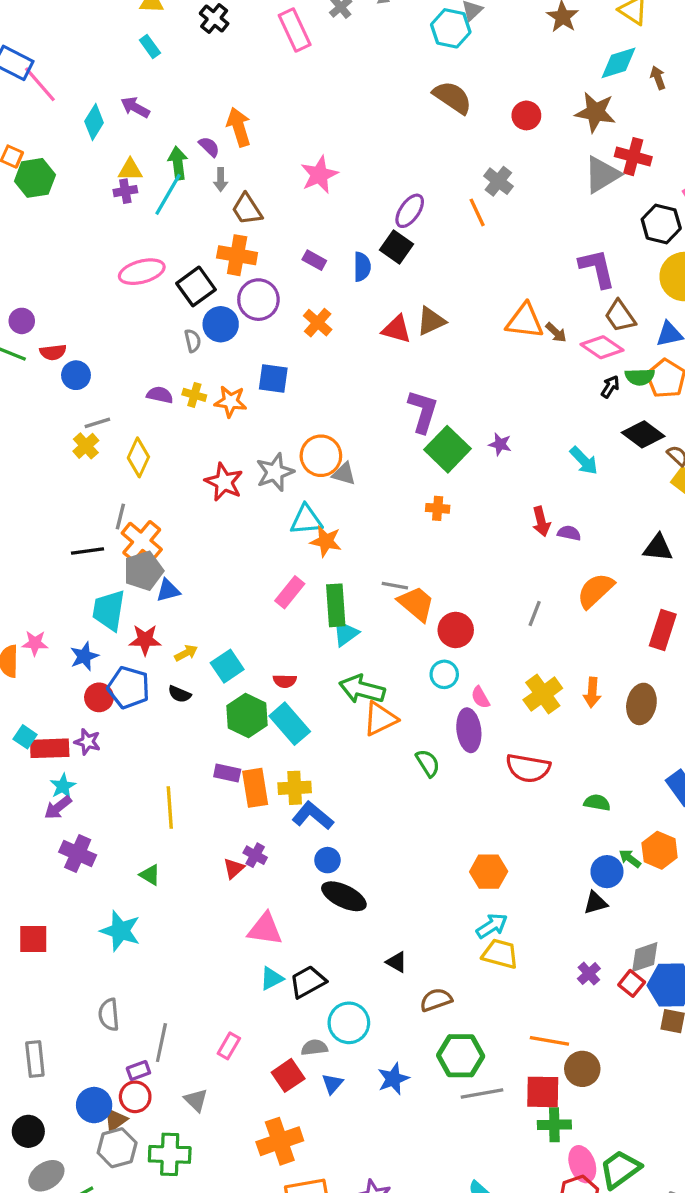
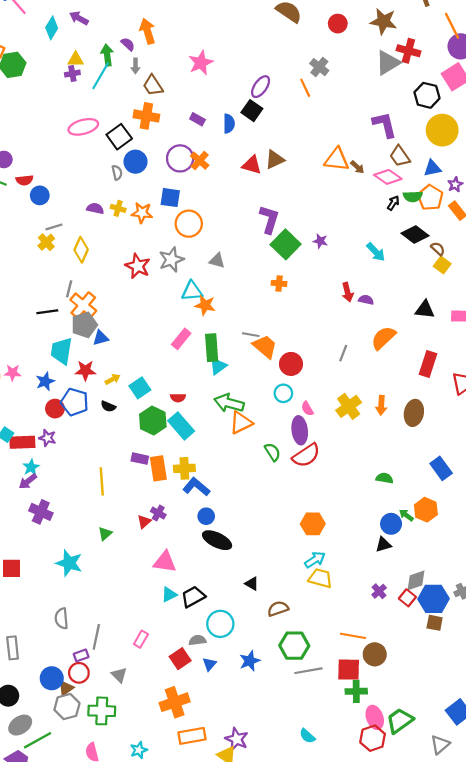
purple circle: (258, 300) -> (180, 158), moved
orange circle: (321, 456) -> (189, 224), moved
red semicircle: (528, 768) -> (306, 455), moved, turned -44
green triangle: (150, 875) -> (105, 534), moved, turned 48

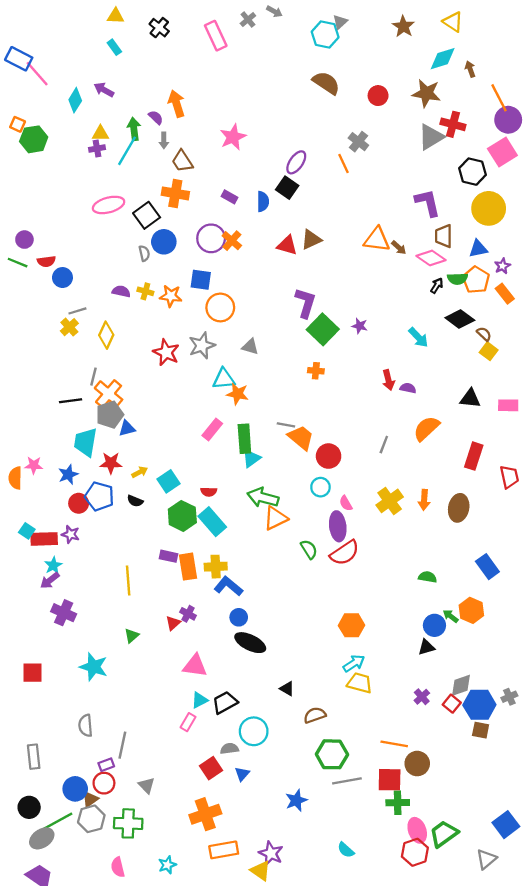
brown trapezoid: (400, 156) -> (444, 236), turned 35
pink rectangle: (141, 639) -> (188, 722), moved
blue star: (250, 661) -> (296, 800), moved
green line: (38, 740) -> (58, 821), moved

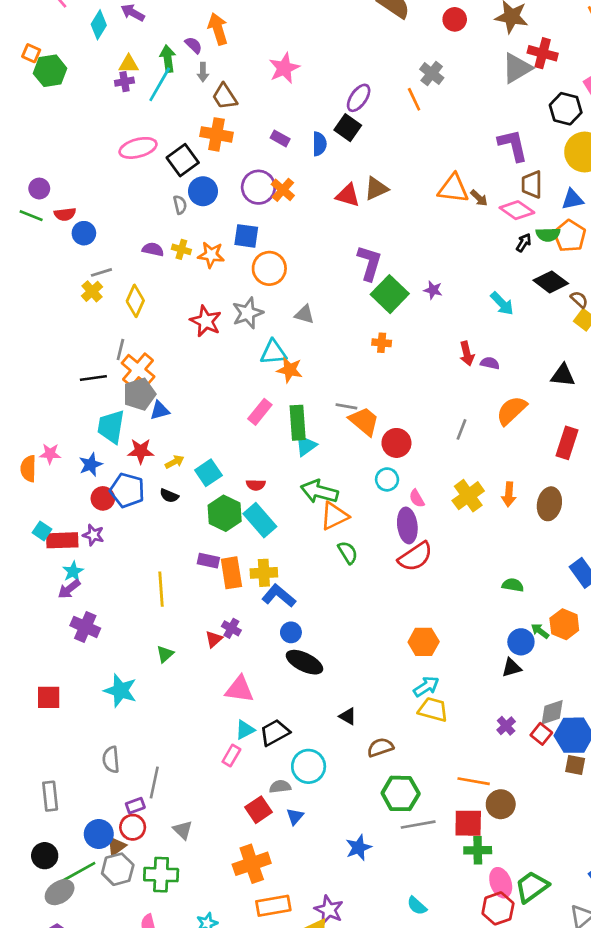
green semicircle: (309, 549) -> (348, 553), moved

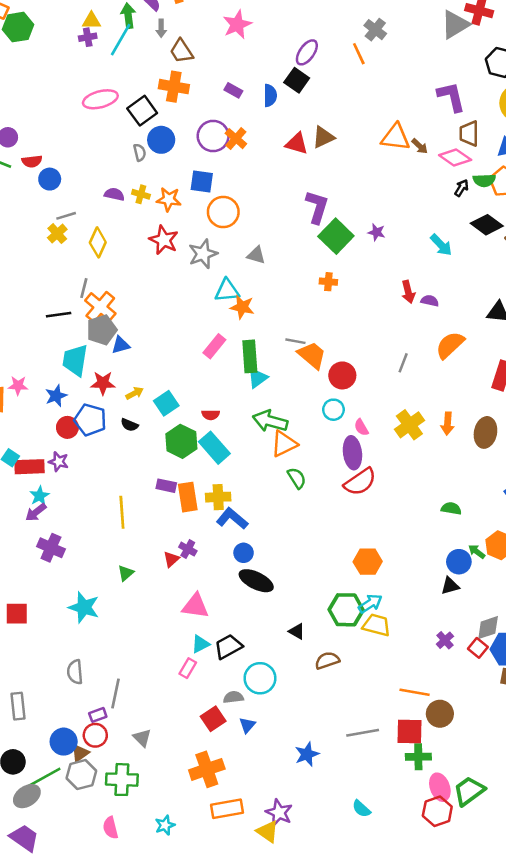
red star: (206, 321) -> (164, 240), moved
green hexagon: (401, 793) -> (346, 610), moved

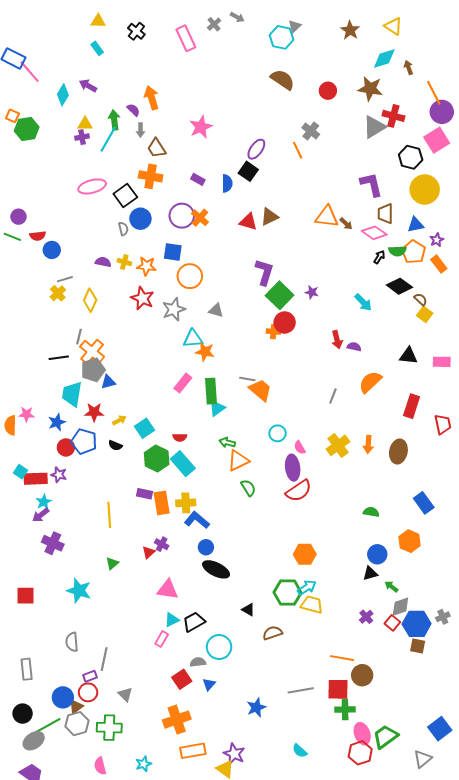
red circle: (342, 375) -> (285, 322), moved
green arrow: (270, 421) -> (227, 442), size x0.6
green arrow: (477, 552) -> (391, 587), moved

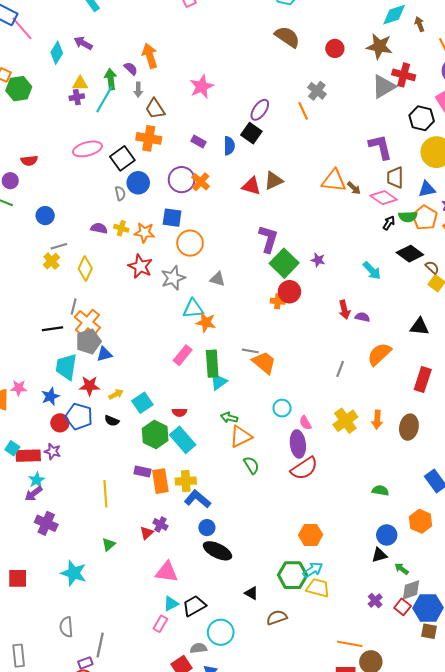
red semicircle: (38, 236) -> (29, 161), moved

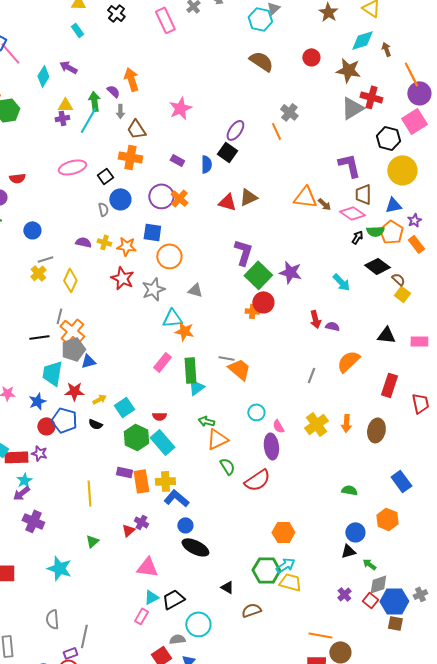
red circle: (335, 48) -> (311, 57), moved
black square: (122, 158) -> (105, 176), size x0.7
purple star: (318, 260) -> (290, 272), size x1.6
red semicircle: (304, 468) -> (257, 480), moved

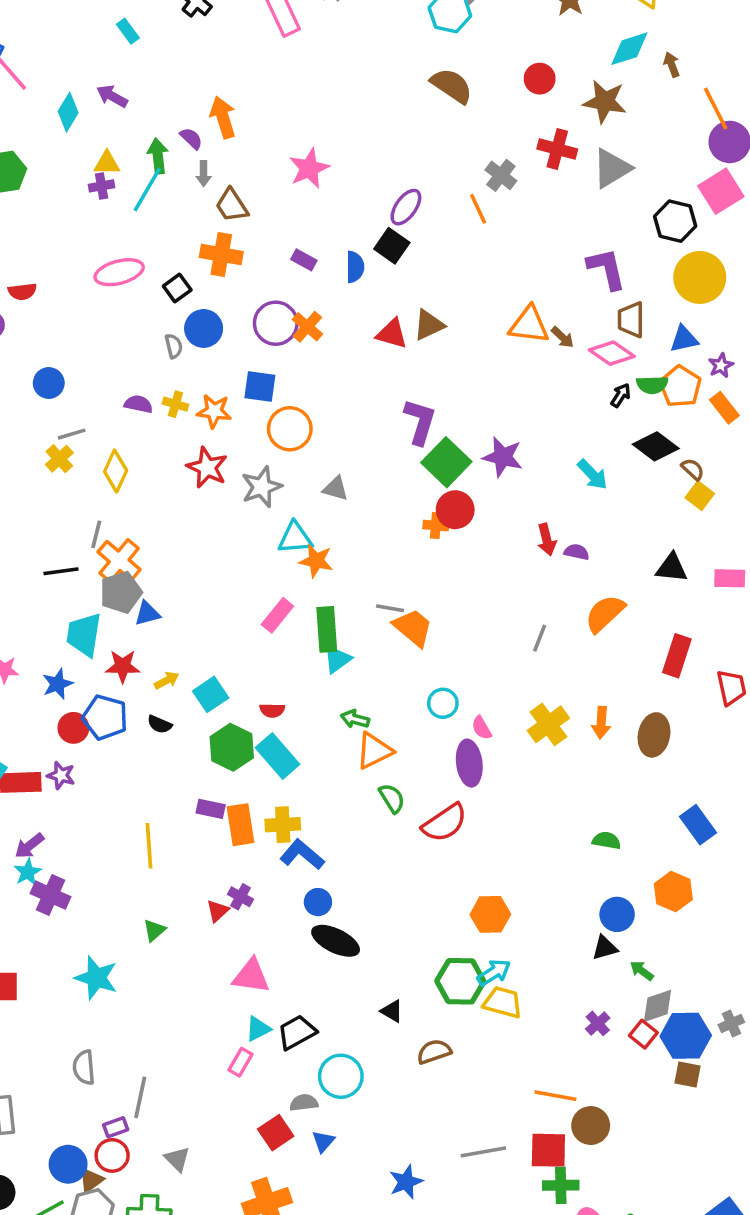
red cross: (371, 97) -> (557, 149), moved
cyan star: (24, 480) -> (28, 872), moved

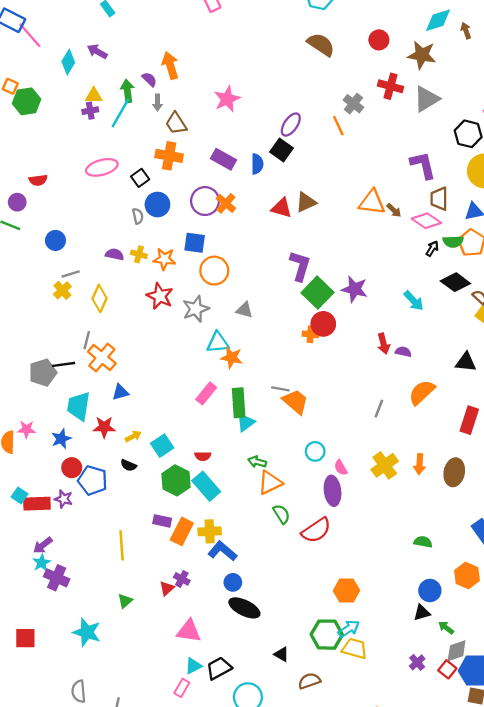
purple rectangle: (304, 260) -> (224, 159), size x1.5
gray pentagon: (121, 592) -> (43, 373), moved
blue pentagon: (105, 717) -> (93, 480), moved
orange rectangle: (241, 825) -> (182, 531), turned 36

